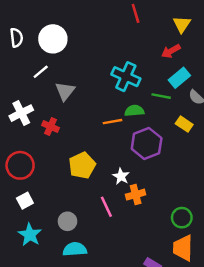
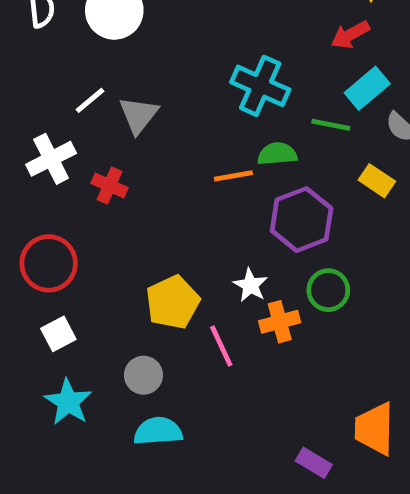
white line: (41, 72) -> (90, 100), moved
yellow pentagon: (82, 165) -> (173, 302), moved
green circle: (182, 218) -> (328, 290), moved

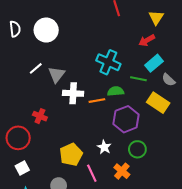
white cross: (51, 159) -> (73, 93), moved, turned 30
yellow rectangle: (377, 181) -> (158, 103), size x1.5
red cross: (109, 186) -> (40, 116), moved
orange cross: (280, 322) -> (122, 171), moved, turned -35

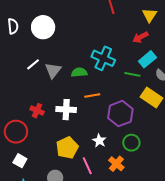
green semicircle: (116, 91) -> (79, 72), moved
white cross: (73, 93) -> (66, 110), moved
white square: (22, 168) -> (20, 161), turned -32

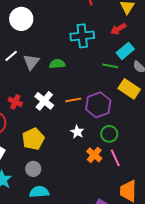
cyan cross: (103, 58) -> (82, 36), moved, turned -30
orange line: (92, 95) -> (73, 100), moved
white cross: (66, 110) -> (44, 101), turned 36
yellow pentagon: (67, 148) -> (33, 139), moved
pink line: (87, 166) -> (115, 158), moved

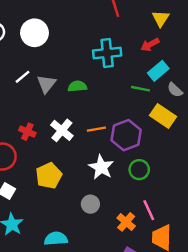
white star: (77, 132) -> (101, 167), size x1.5
orange cross: (94, 155) -> (126, 222), moved
pink line: (115, 158) -> (149, 210), moved
gray circle: (33, 169) -> (90, 204), moved

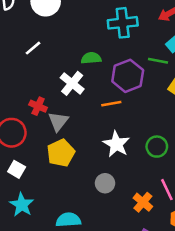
gray triangle: (46, 84) -> (58, 121), moved
white cross: (62, 130) -> (72, 83), moved
purple hexagon: (126, 135) -> (128, 76), moved

